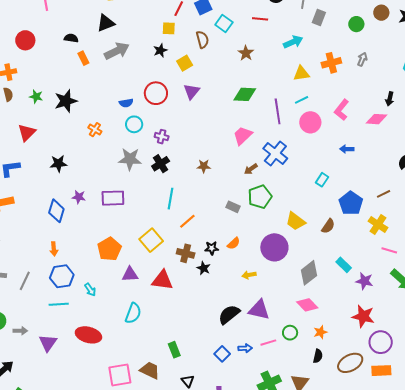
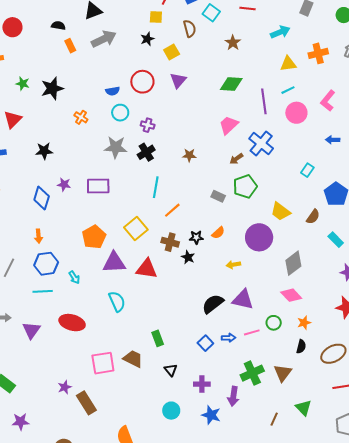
cyan rectangle: (344, 265) -> (336, 240), moved
purple triangle: (130, 274) -> (114, 263), size x1.4
cyan semicircle: (133, 313) -> (117, 301), turned -45

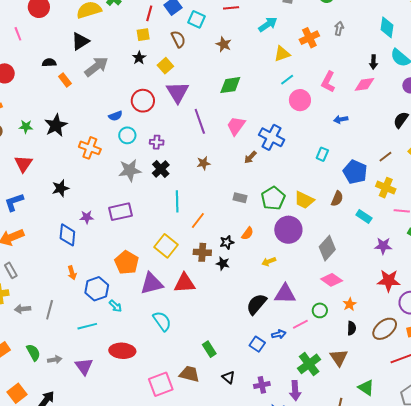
purple triangle: (178, 80) -> (178, 92), size x1.4
purple line: (264, 101) -> (200, 121), moved
orange cross: (81, 117) -> (90, 148), size x1.5
green pentagon: (245, 186) -> (273, 198), moved
blue hexagon: (46, 264) -> (97, 289), moved

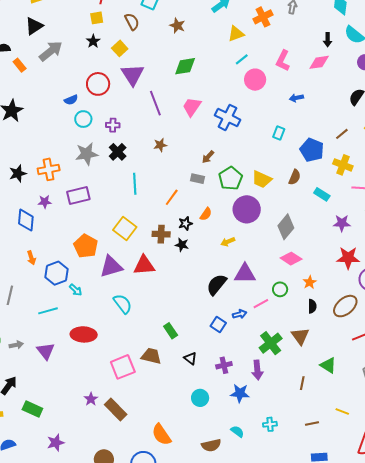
orange cross: (90, 148) -> (49, 169), moved, turned -30
brown arrow: (250, 157) -> (208, 157), moved
orange line: (198, 220) -> (172, 197), moved

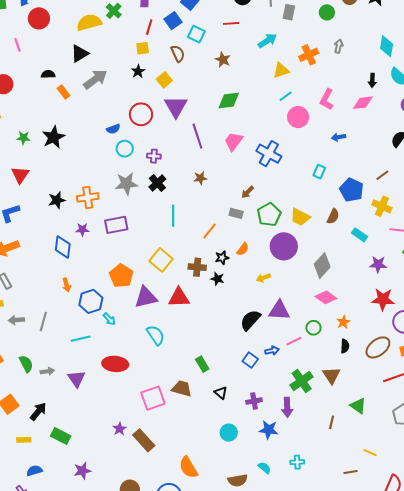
brown line: (312, 424) -> (351, 472), moved

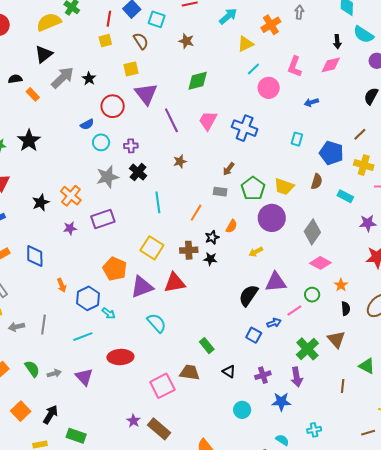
black star: (138, 71) -> (89, 79), moved
yellow square: (164, 80) -> (131, 69), turned 35
orange cross: (88, 197) -> (71, 196), turned -35
blue diamond: (63, 247) -> (35, 256), moved

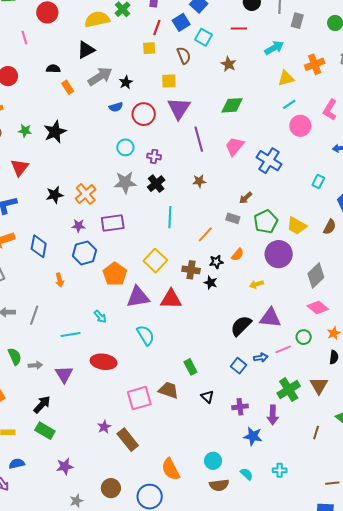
blue semicircle: (87, 124) -> (116, 107), moved
blue hexagon: (88, 298) -> (85, 253), moved
cyan circle: (242, 410) -> (213, 461), moved
black arrow: (51, 415) -> (42, 405), moved

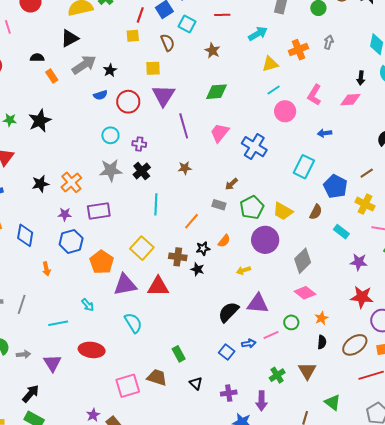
cyan rectangle: (318, 181) -> (304, 167), size x1.6
green cross: (289, 390) -> (277, 375), size x0.7

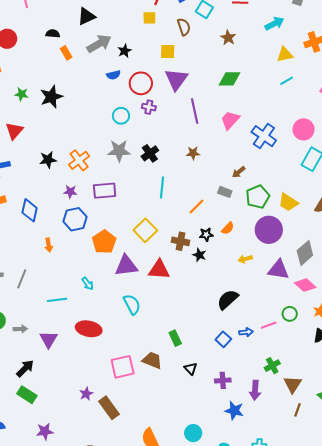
pink circle: (285, 111) -> (303, 129), moved
purple cross: (139, 144) -> (149, 107), moved
purple triangle: (258, 304) -> (278, 270), moved
brown triangle: (307, 371) -> (293, 384), moved

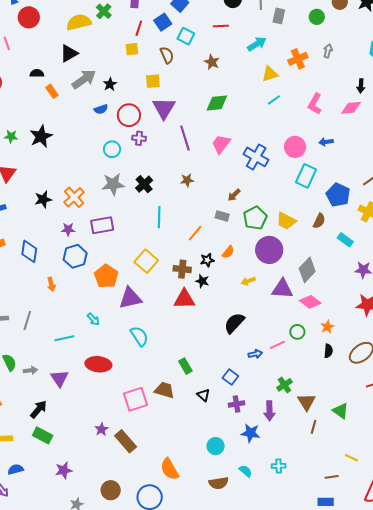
red triangle: (159, 270) -> (184, 299), moved
blue square: (223, 339) -> (230, 377), moved
cyan circle: (193, 433) -> (216, 446), moved

